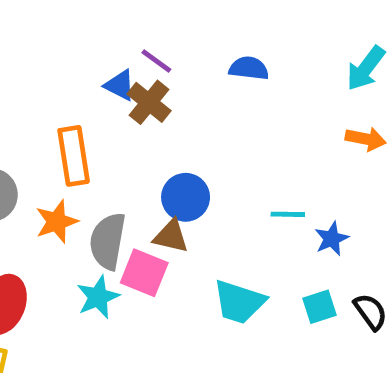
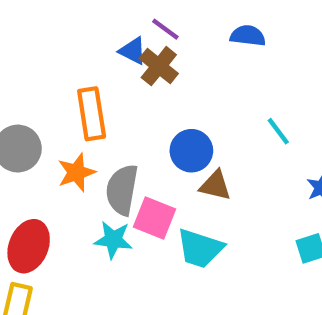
cyan line: (288, 214) -> (278, 131), moved, turned 52
brown triangle: (171, 236) -> (215, 185), moved
cyan star: (98, 297) -> (113, 240), turned 30
cyan trapezoid: (239, 302) -> (200, 248), moved

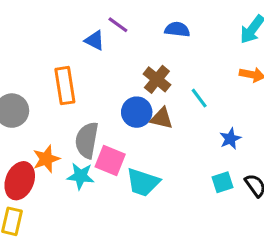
brown cross: (159, 66) -> (157, 79), moved
orange star: (76, 172) -> (46, 159), moved
brown triangle: (215, 185) -> (162, 118), moved

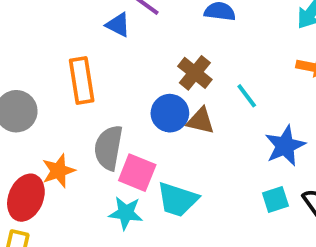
blue star: (230, 139) -> (285, 146), size x1.5
cyan star: (81, 176) -> (126, 213), moved

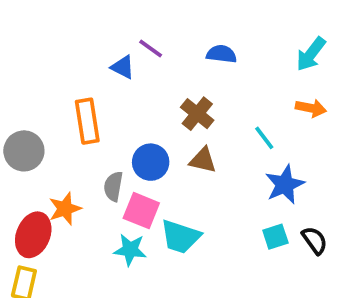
cyan line: (247, 96) -> (264, 138), moved
blue circle: (170, 113) -> (151, 162), moved
gray semicircle: (108, 148) -> (113, 186), size x0.7

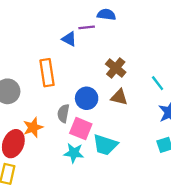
purple line: (151, 48) -> (87, 27), turned -42
blue semicircle: (221, 54) -> (106, 15), moved

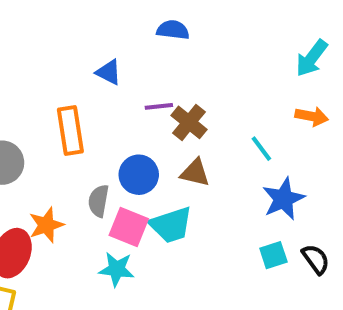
purple line: (87, 27) -> (159, 106), moved
cyan trapezoid: (105, 145) -> (171, 225), moved, turned -36

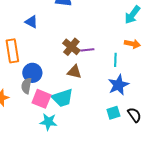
purple line: (159, 106) -> (87, 50), moved
cyan line: (261, 149) -> (115, 60), moved, turned 40
blue circle: (139, 175) -> (32, 73), moved
cyan star: (117, 269) -> (48, 122), moved

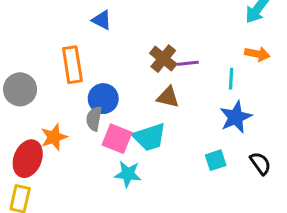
cyan square: (113, 113) -> (216, 160), moved

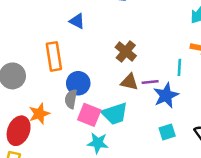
purple line: (188, 63) -> (150, 82), moved
blue star: (236, 117) -> (166, 95), moved

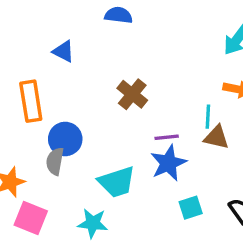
brown triangle: (129, 82) -> (216, 137), moved
blue star: (166, 95) -> (168, 163), moved
pink square: (89, 115) -> (31, 218), moved

